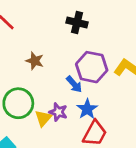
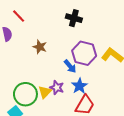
green circle: (18, 103) -> (25, 94), moved

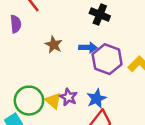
blue arrow: (70, 66) -> (88, 48), moved, turned -56
yellow triangle: (45, 92) -> (53, 101), turned -40

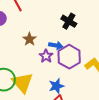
purple star: (69, 97) -> (46, 56), moved
yellow triangle: (53, 101) -> (22, 83), size x1.6

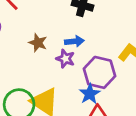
purple hexagon: (69, 57) -> (100, 72), moved

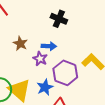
blue star: (90, 94) -> (45, 87), moved

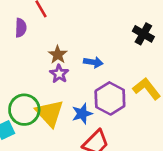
black cross: (59, 19) -> (143, 34), moved
purple star: (40, 59) -> (59, 74), moved

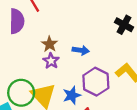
purple semicircle: (21, 28) -> (17, 21), size x1.5

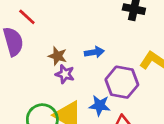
blue star: (72, 95) -> (100, 105), turned -30

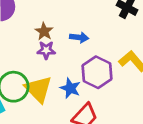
purple star: (65, 74) -> (46, 50), turned -30

